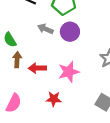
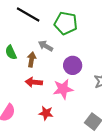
purple circle: (70, 32) -> (73, 65), moved
brown arrow: (17, 60) -> (32, 60), moved

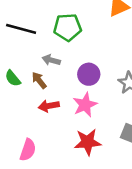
brown arrow: (32, 60) -> (39, 80), turned -32
red star: (46, 113) -> (88, 142), moved, size x1.5

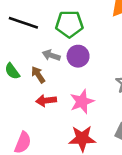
purple circle: (89, 74) -> (78, 56), moved

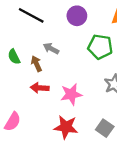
green pentagon: (69, 24) -> (100, 47), moved
purple circle: (78, 56) -> (77, 16), moved

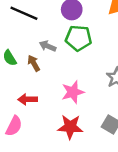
green pentagon: (100, 47) -> (79, 38), moved
red arrow: (40, 88) -> (28, 99), moved

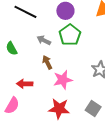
green pentagon: (79, 38) -> (70, 35), turned 30
brown arrow: (34, 63) -> (47, 62), moved

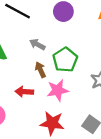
green pentagon: (70, 35) -> (65, 60), moved
red arrow: (25, 84) -> (24, 92), moved

